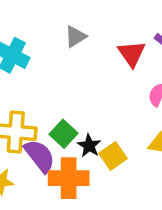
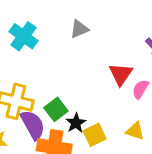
red triangle: (132, 54) -> (121, 74), moved

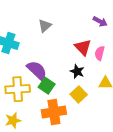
black star: (76, 123) -> (77, 71), moved
purple semicircle: (33, 125) -> (37, 70), moved

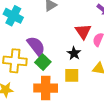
yellow square: (79, 94) -> (72, 75), turned 35

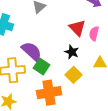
yellow square: (72, 75) -> (73, 75), turned -35

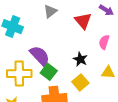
red triangle: (77, 28) -> (83, 21), moved

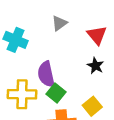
purple semicircle: (40, 56) -> (46, 74), turned -150
black star: (80, 59) -> (95, 66), moved

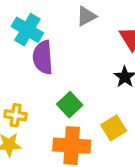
purple semicircle: (46, 74) -> (43, 57), moved
yellow cross: (22, 94) -> (16, 115), moved, size x0.6

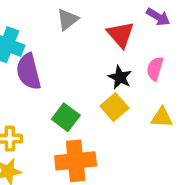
yellow square: (114, 128) -> (114, 107), moved

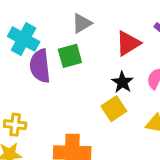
red triangle: (121, 34) -> (128, 43), turned 32
green square: (66, 117) -> (70, 56), moved, turned 30

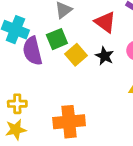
red triangle: (128, 43) -> (105, 22), turned -45
yellow square: (114, 109) -> (76, 55), moved

